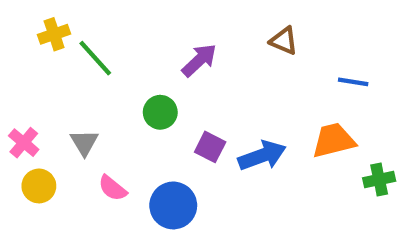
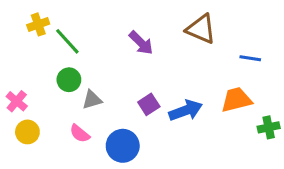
brown triangle: (284, 41) -> (201, 29), size x1.5
purple arrow: (199, 60) -> (141, 43), turned 88
green circle: (160, 112) -> (69, 80), moved
gray triangle: (84, 143) -> (92, 100), moved, turned 45
purple square: (210, 147) -> (149, 104), turned 30

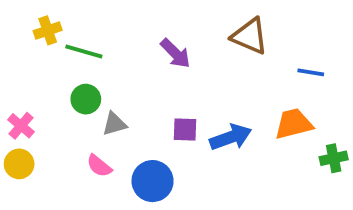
green line: (67, 41) -> (84, 51), turned -32
purple square: (149, 104) -> (185, 130), turned 35
yellow circle: (27, 132) -> (19, 164), moved

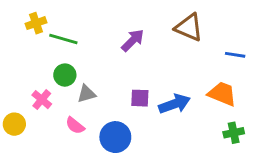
purple arrow: (175, 53) -> (133, 40), turned -90
orange trapezoid: (294, 124) -> (222, 94), turned 36
pink cross: (21, 126) -> (42, 100), moved
green cross: (334, 158) -> (234, 133), moved

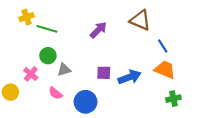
blue line: (235, 55) -> (163, 46), moved, turned 48

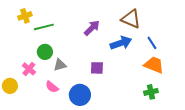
green line: (47, 29) -> (44, 27), turned -30
blue arrow: (129, 77) -> (121, 43), moved
green cross: (173, 99) -> (151, 92), moved

